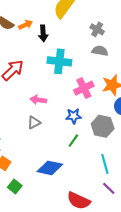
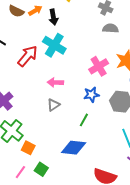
cyan cross: (59, 61) -> (54, 45), moved, turned 30
green line: (73, 141) -> (84, 120), moved

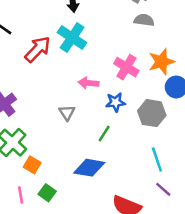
pink cross: (99, 66) -> (126, 67), turned -30
pink arrow: (55, 82) -> (88, 83), moved
gray triangle: (53, 105) -> (67, 113), turned -32
pink line: (20, 172) -> (21, 195), turned -48

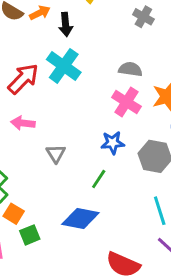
gray semicircle: (144, 20) -> (130, 69), moved
pink arrow: (88, 83) -> (23, 123), moved
green square: (47, 193) -> (30, 235), moved, turned 30

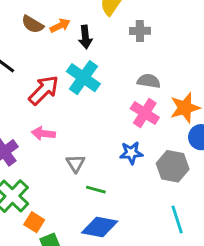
gray cross: (143, 17) -> (140, 31), moved, turned -30
green line: (99, 179) -> (96, 190), moved, turned 72

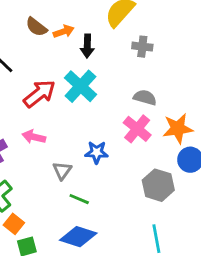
blue star: (131, 153) -> (97, 152), moved

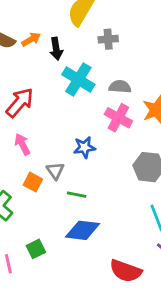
cyan cross: (80, 86) -> (78, 79), moved
pink arrow: (34, 137) -> (22, 144), turned 60
orange square: (14, 224) -> (33, 182), moved

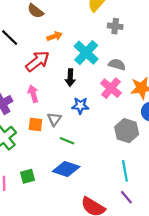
orange arrow: (31, 39) -> (54, 36), moved
black arrow: (56, 49) -> (70, 78), moved
orange square: (33, 182) -> (35, 124), turned -32

